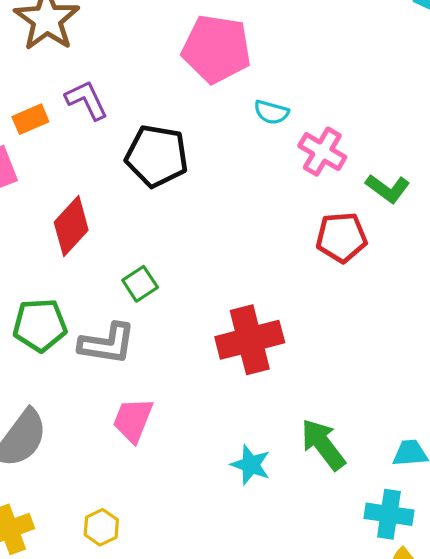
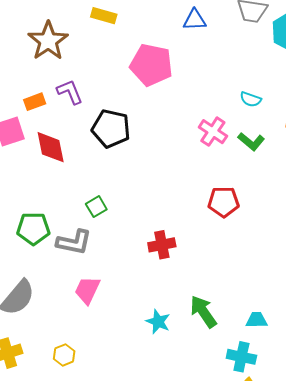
cyan semicircle: (271, 112) -> (251, 99), moved
green L-shape: (388, 188) -> (251, 142), moved
red diamond: (71, 226) -> (51, 147), moved, turned -57
red pentagon: (341, 237) -> (224, 202), moved
red cross: (250, 340) -> (162, 245), size x0.7

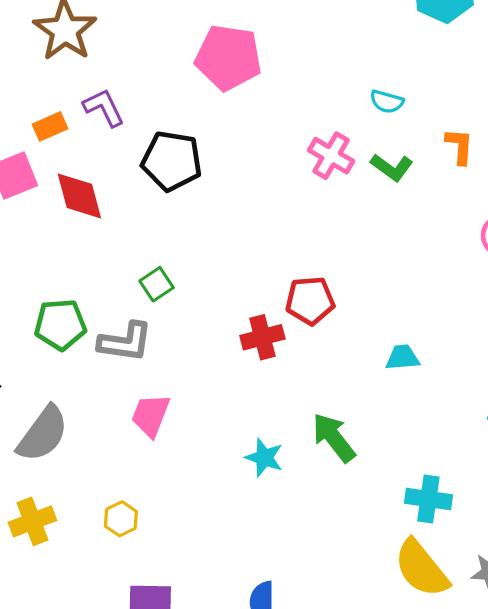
red pentagon: (224, 202) -> (310, 300), moved
cyan trapezoid: (257, 320) -> (402, 358), moved
cyan cross: (241, 357) -> (428, 499), moved

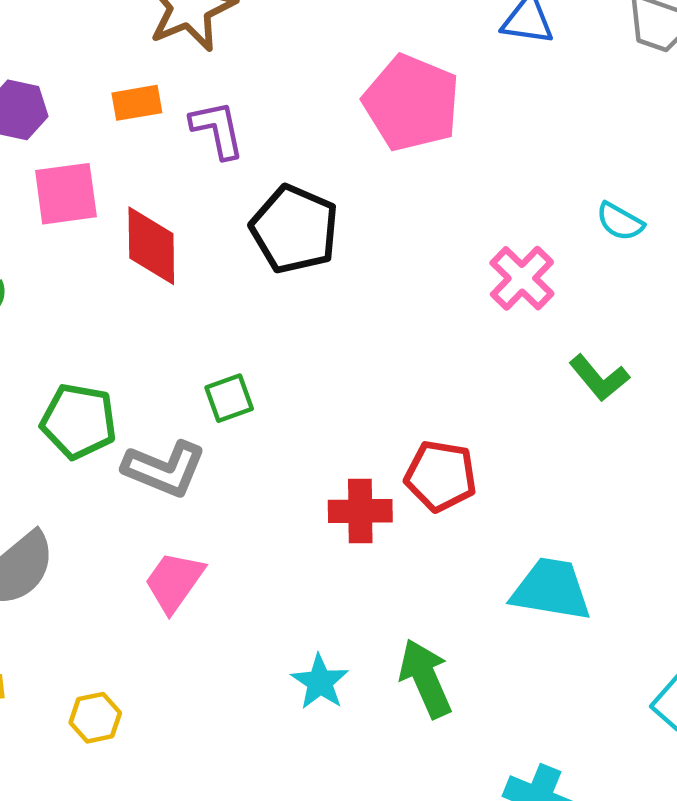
orange rectangle: (50, 126) -> (137, 103), moved
green L-shape: (392, 167) -> (599, 378), moved
cyan trapezoid: (402, 358) -> (551, 589), size x1.6

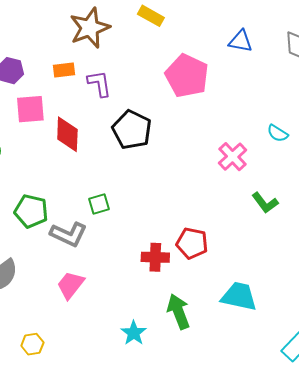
green arrow: (425, 678) -> (178, 312), moved

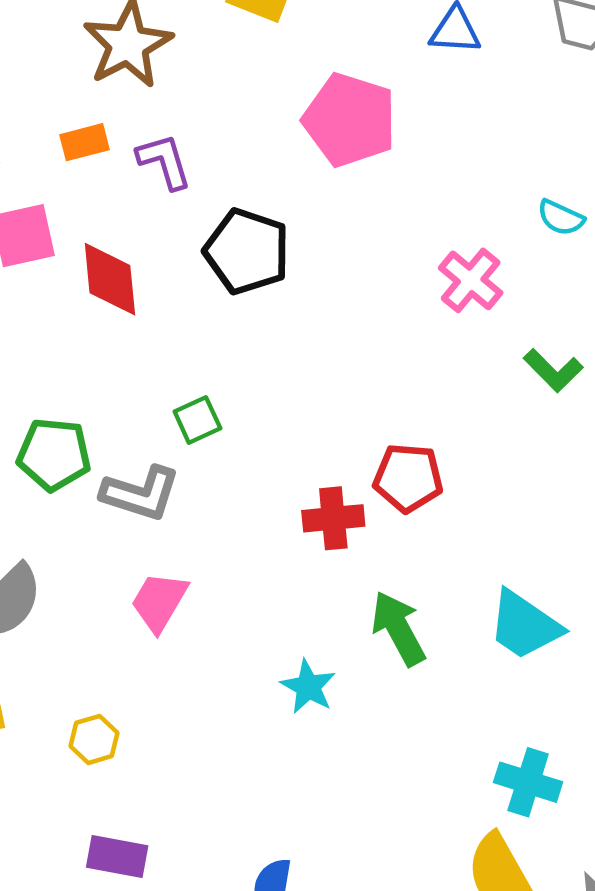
cyan trapezoid: (239, 296) -> (525, 625), moved, turned -150

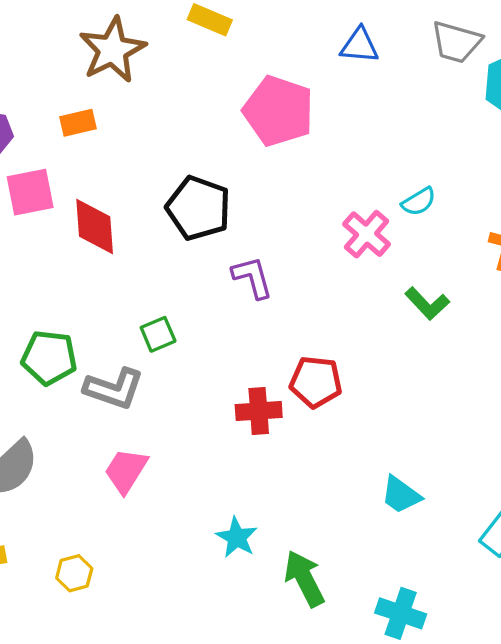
purple L-shape: (164, 161) -> (252, 277), moved
cyan semicircle: (561, 218) -> (419, 202), moved, turned -57
cyan trapezoid: (525, 625) -> (401, 495), size x0.7
green arrow: (398, 628) -> (304, 579), moved

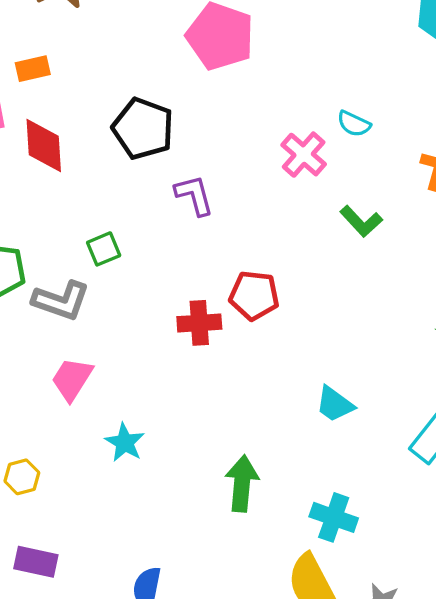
orange rectangle: (78, 123) -> (33, 69), moved
cyan semicircle: (419, 202) -> (354, 124), turned 56
cyan star: (237, 537) -> (125, 442), moved
green arrow: (304, 579) -> (242, 483), turned 32

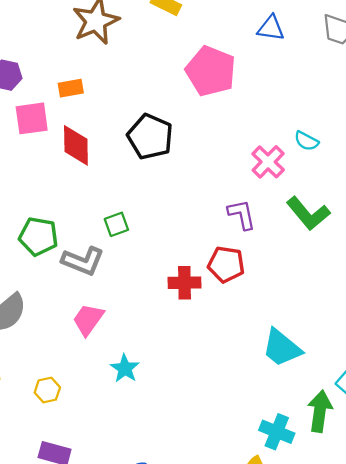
purple L-shape: (194, 195) -> (242, 215), moved
green L-shape: (361, 221) -> (308, 213), size x1.4
cyan trapezoid: (335, 404) -> (282, 348), size x1.4
green arrow: (242, 483) -> (320, 411), moved

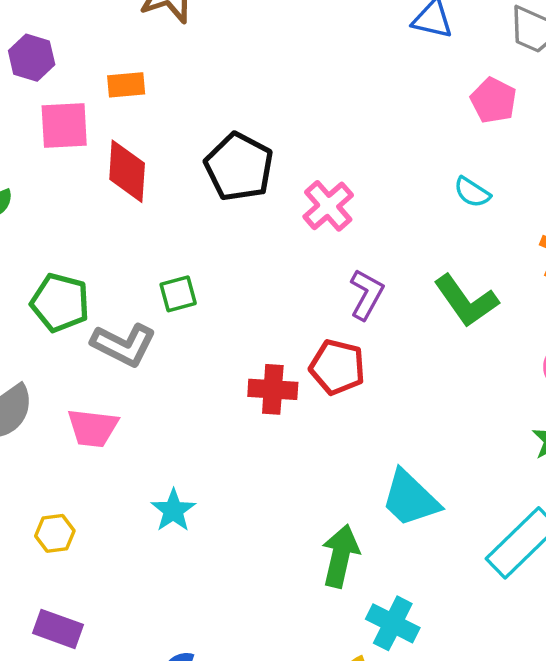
pink pentagon: (211, 71) -> (493, 100), moved, size x0.6
pink cross: (268, 162) -> (328, 206), moved
purple L-shape: (242, 215) -> (367, 294), turned 36
pink trapezoid: (88, 319) -> (93, 428), moved, turned -123
green arrow: (320, 411) -> (340, 556), moved

